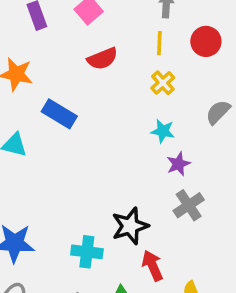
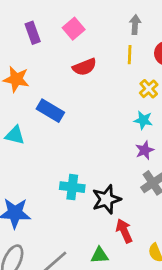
yellow cross: (163, 83) -> (149, 89), moved
cyan star: (163, 131) -> (143, 120), moved
cyan cross: (87, 252) -> (72, 187), moved

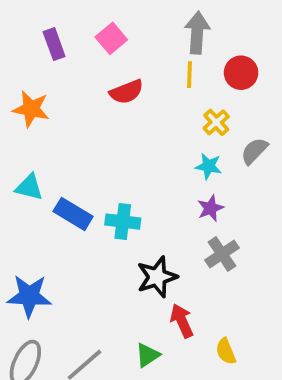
gray arrow: (135, 25) -> (197, 33), size x1.5
blue rectangle: (50, 111) -> (73, 214), moved
cyan cross: (72, 187) -> (123, 222), moved
green triangle: (100, 255) -> (148, 355), turned -30

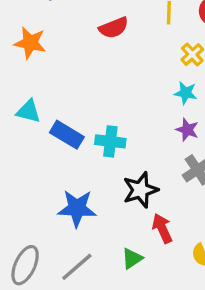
purple star: (211, 208) -> (187, 130), turned -30
blue star: (29, 296) -> (77, 208), moved

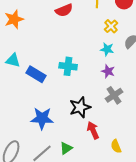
orange star: (30, 43) -> (14, 19), turned -30
cyan cross: (110, 141) -> (68, 66), moved
green triangle: (132, 258) -> (66, 148), moved

